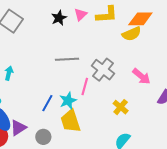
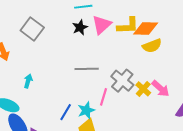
pink triangle: (81, 14) -> (102, 25), size x1.5
orange diamond: (140, 19) -> (146, 29), moved
yellow cross: (121, 107) -> (143, 89), moved

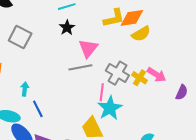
pink triangle: (102, 25) -> (88, 48), moved
cyan star: (86, 110) -> (110, 108), moved, size x1.4
blue line: (66, 112) -> (38, 109), moved, turned -48

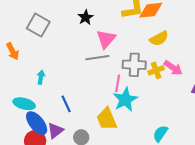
yellow semicircle: (141, 34) -> (159, 38), moved
gray cross: (117, 73) -> (134, 65), turned -30
yellow cross: (140, 78) -> (156, 70), turned 35
blue line: (38, 109) -> (66, 104), moved

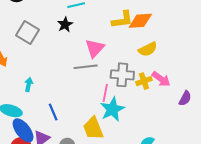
black star: (86, 17) -> (65, 25), moved

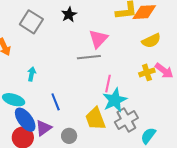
gray cross: (122, 75) -> (126, 120), moved, turned -35

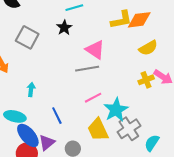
pink triangle: (98, 39) -> (95, 50), turned -35
pink line: (108, 84) -> (93, 98), moved, turned 54

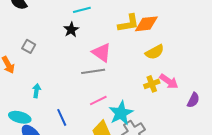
gray square: (27, 37) -> (29, 46), moved, size x0.6

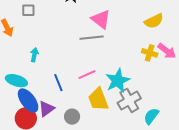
gray square: (29, 46) -> (28, 10), turned -32
yellow cross: (152, 84) -> (150, 53), turned 35
pink line: (98, 100) -> (87, 75), moved

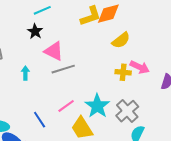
pink triangle: (101, 19) -> (54, 51), moved
cyan arrow: (34, 55) -> (25, 73), moved
gray cross: (129, 101) -> (127, 111), moved

